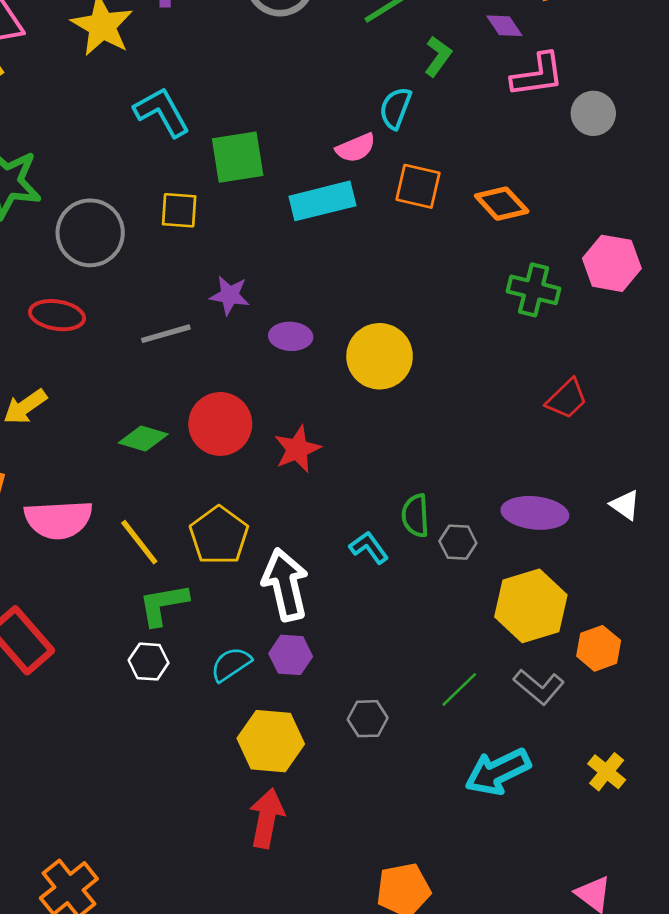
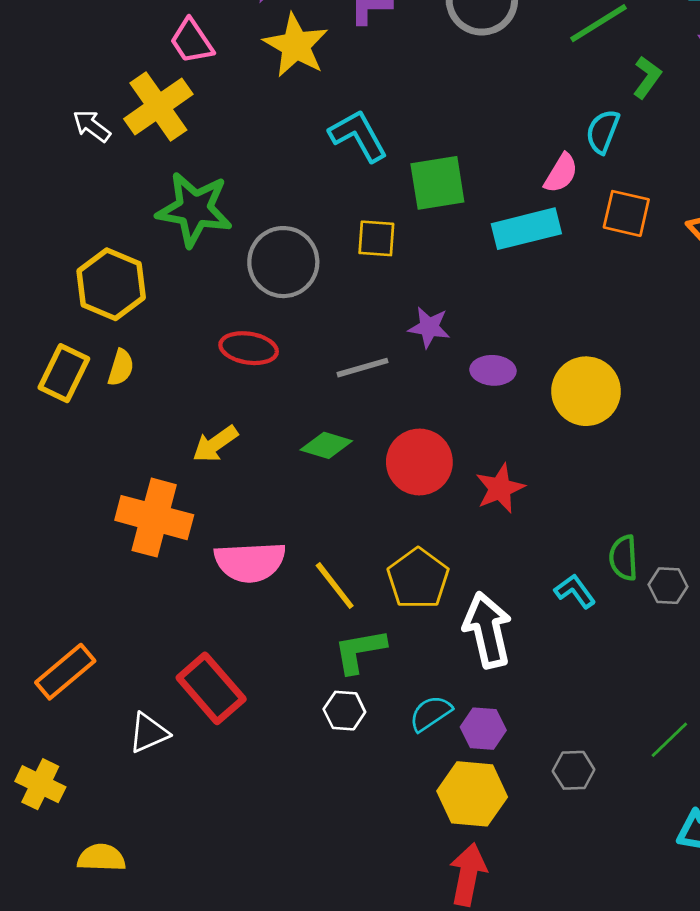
pink semicircle: (356, 148) -> (561, 173), turned -36
green diamond: (143, 439) -> (326, 445), moved
purple hexagon: (291, 655) -> (483, 729), moved

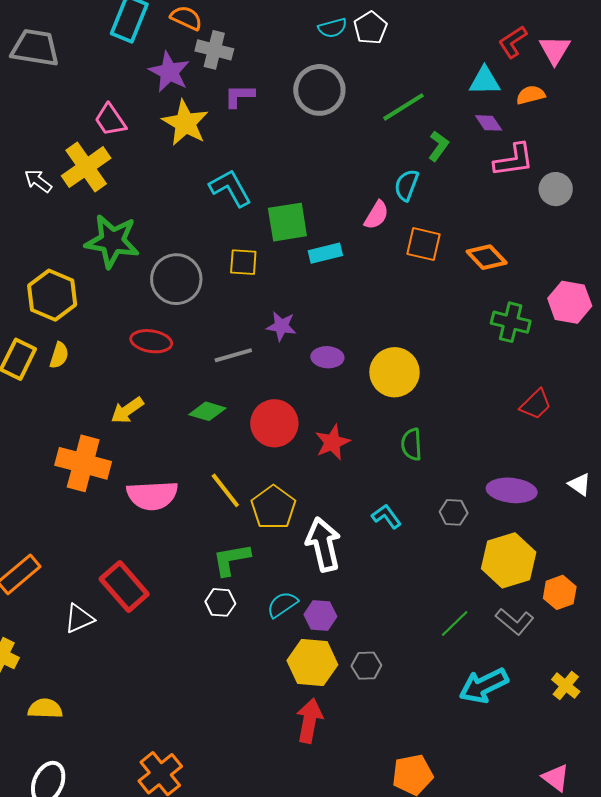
cyan rectangle: (526, 229) -> (325, 253), moved, size x0.7
green semicircle: (624, 558) -> (412, 444), moved
yellow line: (335, 586) -> (225, 490), moved
gray hexagon: (574, 770) -> (366, 666), moved

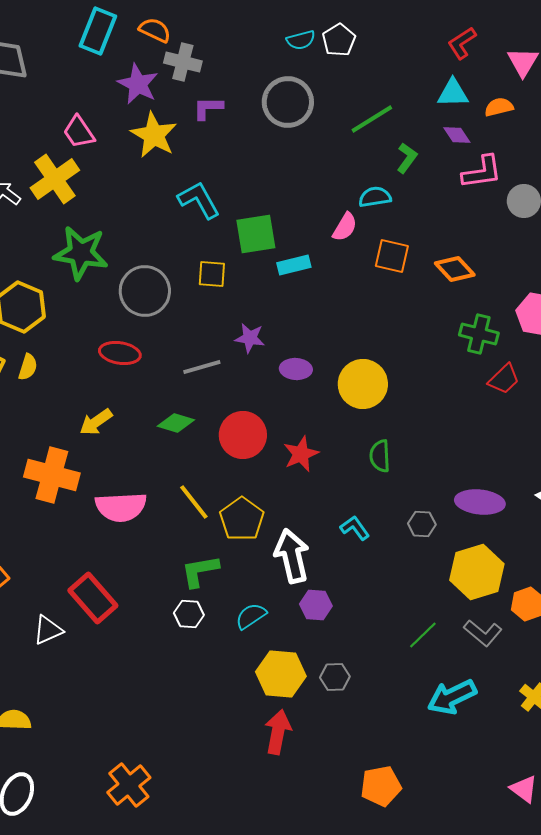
red L-shape: (513, 42) -> (462, 43), moved
cyan semicircle: (407, 185) -> (375, 197), turned 60
red trapezoid: (536, 404) -> (504, 379), moved
purple hexagon: (320, 616) -> (316, 605), moved

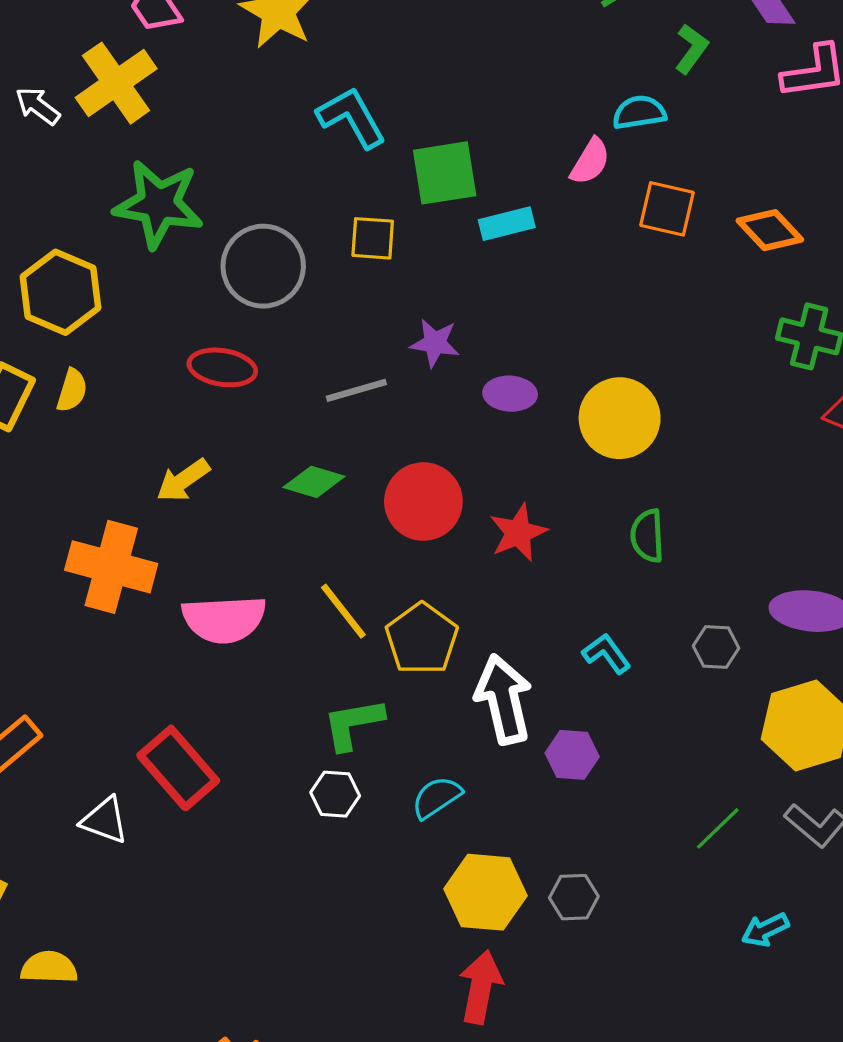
purple hexagon: (316, 605) -> (572, 755), moved
white triangle: (48, 630) -> (105, 820), turned 44
cyan arrow: (452, 697) -> (765, 930), size x0.6

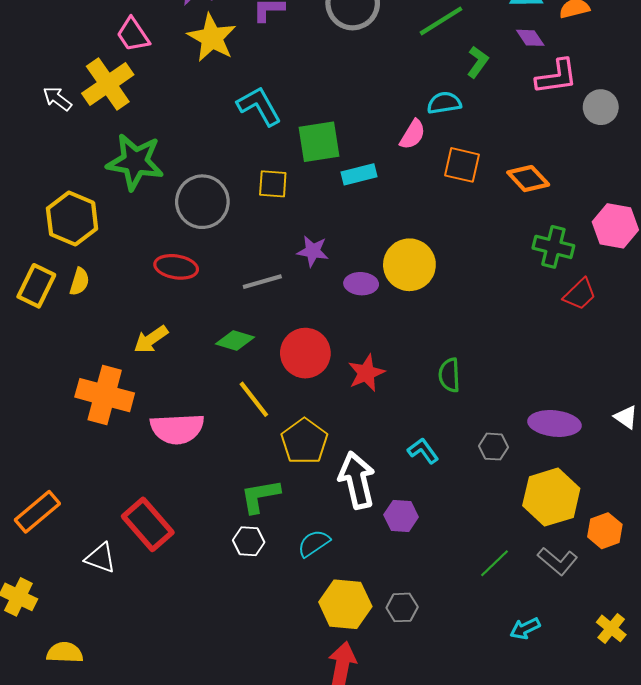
yellow circle: (620, 418) -> (409, 265), moved
yellow line: (343, 611) -> (254, 399), moved

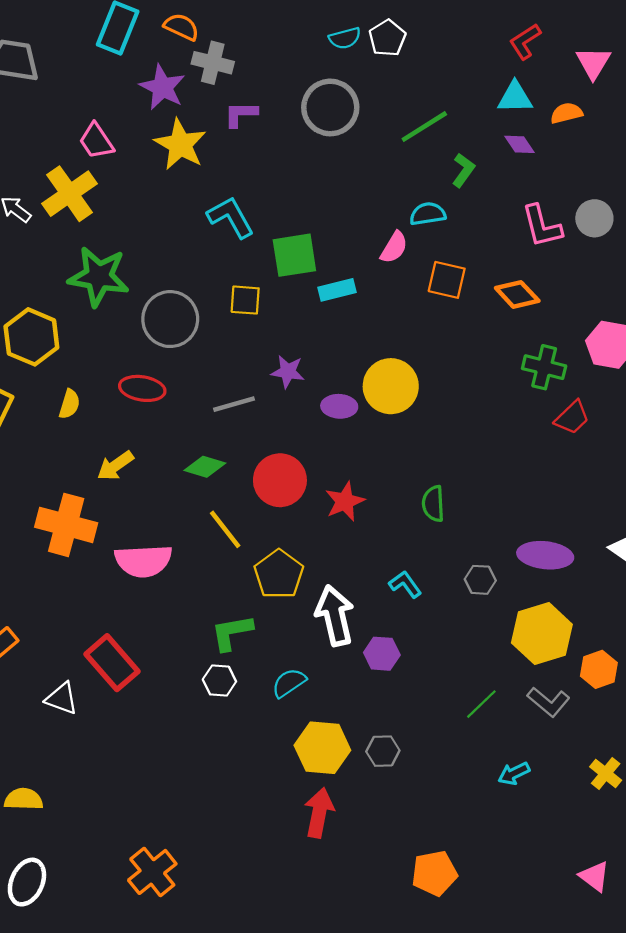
pink L-shape: (557, 77) -> (542, 226), moved, turned 84
yellow semicircle: (79, 282) -> (69, 404), moved

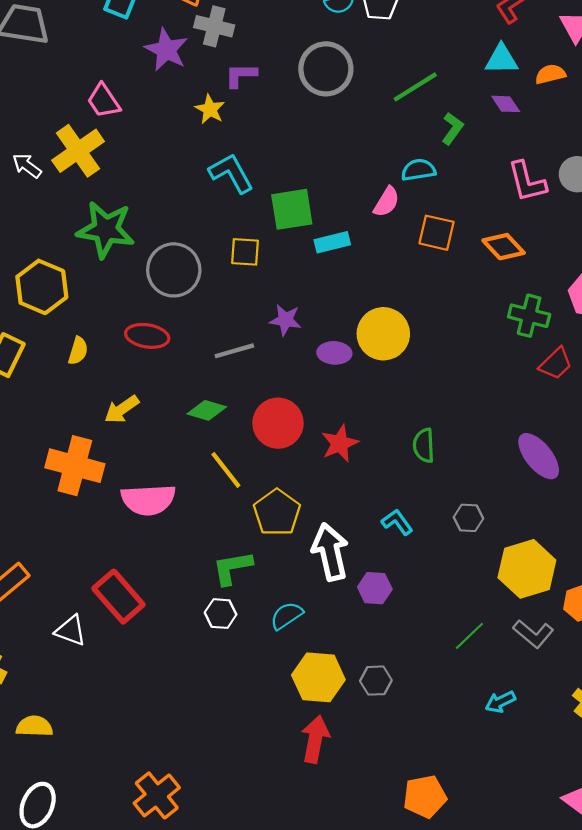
yellow star: (180, 144) -> (210, 109), moved, size x0.6
purple ellipse: (545, 555) -> (539, 456), moved, turned 45

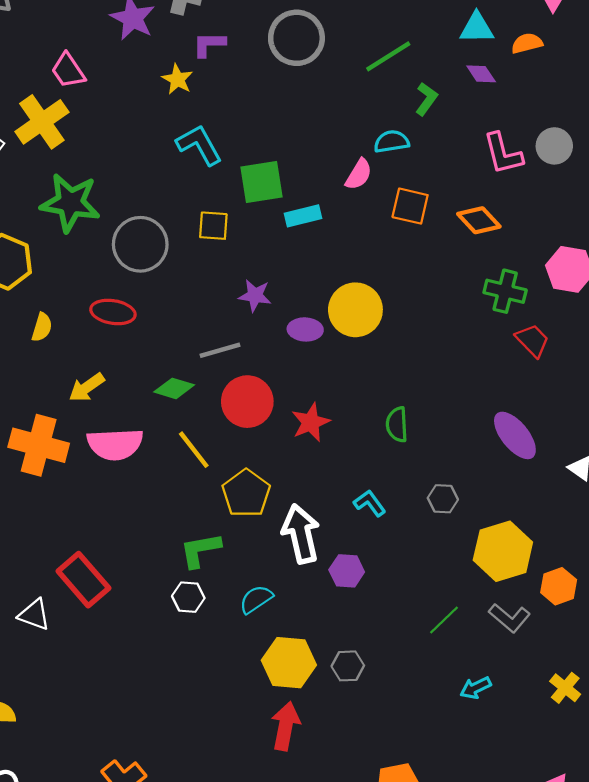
gray line: (234, 351) -> (220, 350), moved
red trapezoid: (556, 364) -> (532, 340), turned -90
pink semicircle: (148, 500) -> (115, 444), moved

